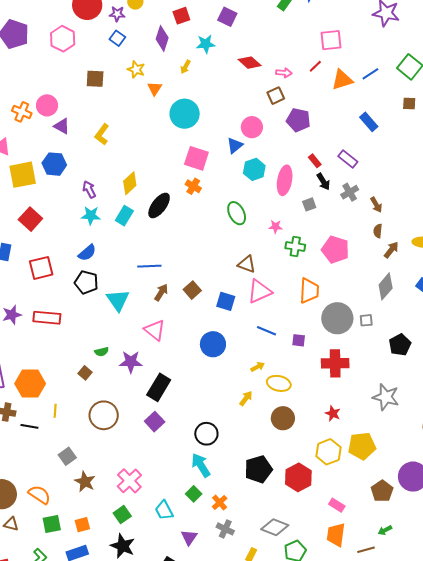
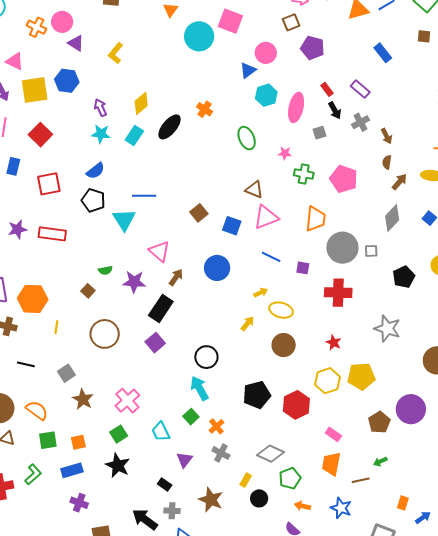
pink square: (196, 158) -> (230, 21), moved
blue line: (149, 266) -> (144, 196), moved
brown arrow: (161, 292) -> (176, 277), moved
black line: (29, 426) -> (26, 364), moved

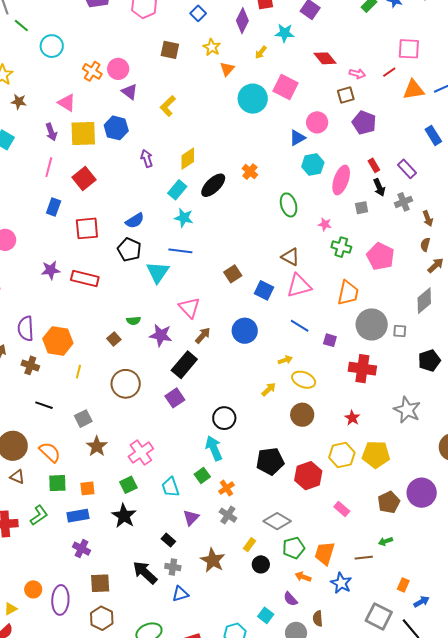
cyan star: (101, 134) -> (184, 218), moved
orange trapezoid: (331, 464) -> (325, 553), moved

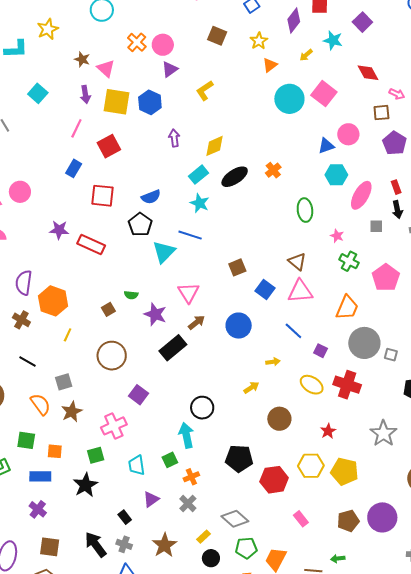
purple triangle: (130, 92) -> (170, 69), turned 36
brown star: (19, 102) -> (82, 59), moved
yellow ellipse: (304, 380) -> (312, 385), moved
purple square: (175, 398) -> (138, 395), moved, turned -30
orange semicircle: (50, 452) -> (40, 404), moved

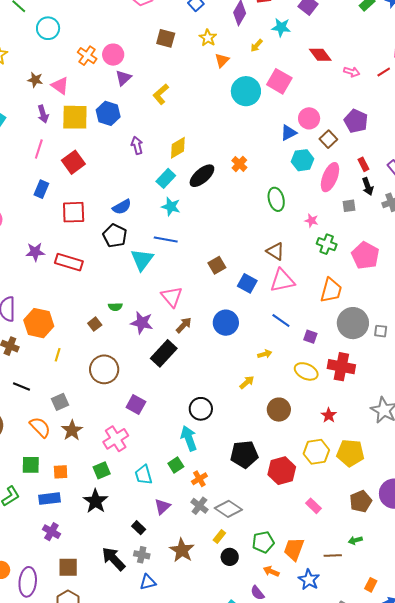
brown square: (381, 113) -> (328, 139), moved, turned -30
gray diamond: (235, 519) -> (228, 509), moved

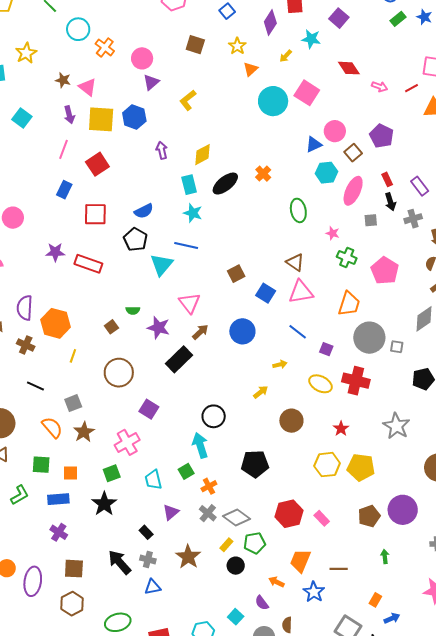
orange cross: (87, 56) -> (105, 47), moved
cyan rectangle: (166, 178) -> (189, 185), turned -60
red hexagon: (282, 471) -> (289, 514), moved
green arrow: (355, 540) -> (385, 557), moved, turned 96
green pentagon: (263, 542) -> (255, 543), moved

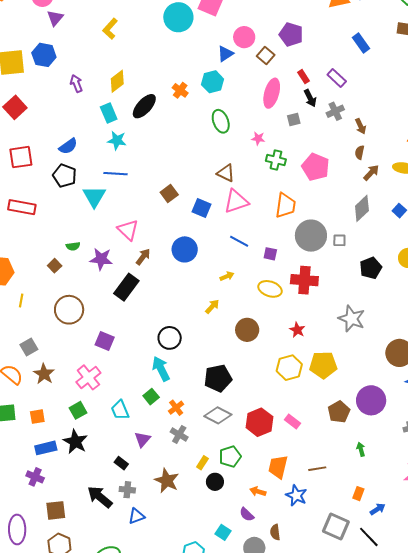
yellow L-shape: (188, 100) -> (110, 29), moved
cyan hexagon: (326, 173) -> (213, 82), moved
blue rectangle: (58, 499) -> (46, 448), moved
gray diamond: (237, 517) -> (218, 415), moved

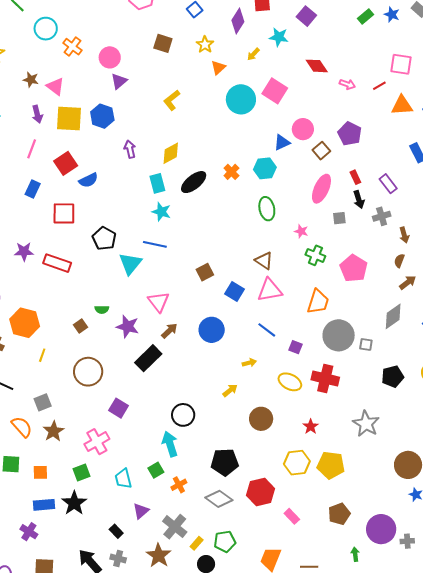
blue semicircle: (68, 146) -> (88, 180), moved
purple circle: (371, 400) -> (381, 529), moved
red hexagon: (259, 422) -> (261, 492), moved
gray cross: (179, 434) -> (175, 527), moved, size x1.4

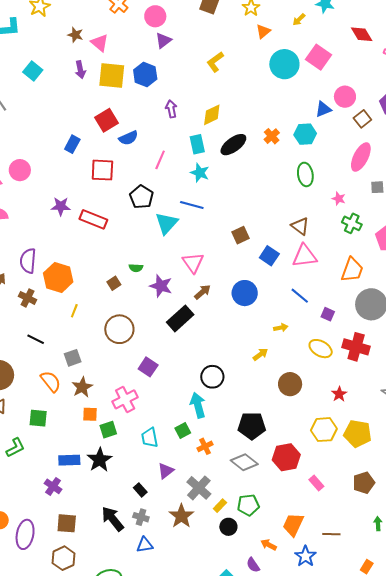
pink line: (32, 149) -> (160, 160), moved
orange square: (40, 472) -> (90, 414), moved

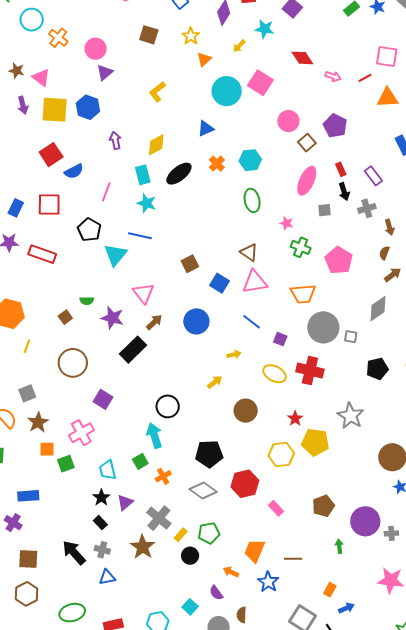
blue triangle: (323, 109) -> (206, 129), moved
blue rectangle: (72, 144) -> (16, 208), moved
orange trapezoid: (352, 270) -> (303, 294), turned 68
yellow pentagon: (358, 434) -> (315, 442), moved
black star: (100, 460) -> (101, 498), moved, size x0.7

